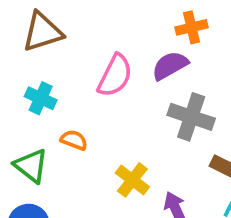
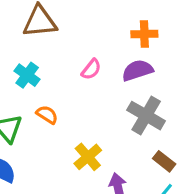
orange cross: (191, 27) -> (144, 34), moved
pink semicircle: (115, 76) -> (91, 69), size x0.6

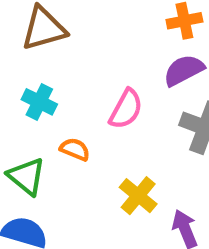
pink semicircle: (91, 69) -> (126, 109), moved, size x1.4

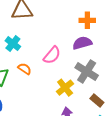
yellow cross: (138, 196) -> (65, 88), moved

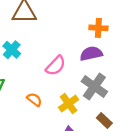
orange semicircle: (25, 69) -> (34, 100), moved

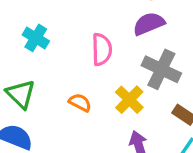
pink semicircle: (56, 66) -> (102, 49), turned -35

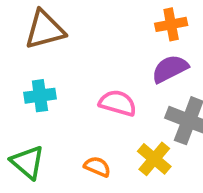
cyan cross: (36, 38) -> (40, 96), turned -35
pink semicircle: (102, 49) -> (118, 103), turned -68

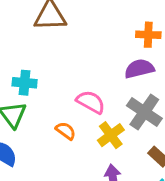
cyan cross: (40, 96) -> (25, 83), moved
pink semicircle: (118, 103) -> (91, 102), moved

